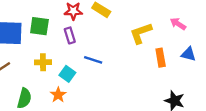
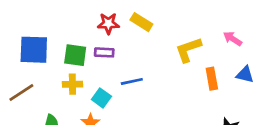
green square: (39, 26) -> (75, 55), moved
purple rectangle: (70, 35) -> (104, 52), turned -70
blue line: (93, 60) -> (132, 81), turned -30

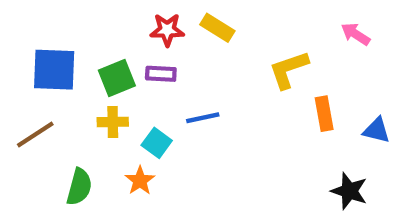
pink arrow: (233, 39) -> (356, 34), moved
green square: (75, 55) -> (117, 78), turned -30
blue triangle: (245, 75) -> (376, 130), moved

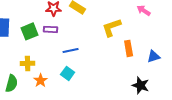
yellow cross: (113, 122) -> (28, 63), moved
blue triangle: (376, 130) -> (154, 56), turned -32
cyan square: (157, 143) -> (68, 73), moved

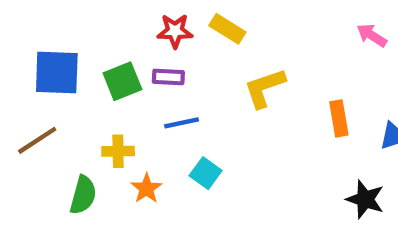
yellow L-shape: (112, 27) -> (265, 88), moved
blue line: (71, 50) -> (181, 123), moved

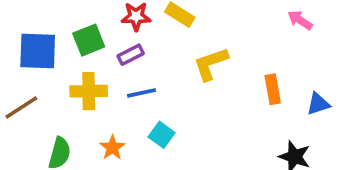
purple rectangle: (168, 77) -> (131, 55), turned -30
green square: (122, 81) -> (89, 40), moved
yellow cross: (118, 151) -> (89, 91), moved, size x1.4

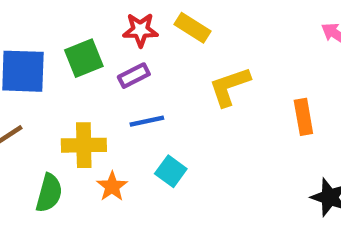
yellow cross: (89, 91) -> (84, 145), moved

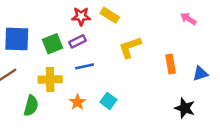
green square: (84, 58) -> (52, 44), moved
cyan square: (171, 171) -> (108, 101), moved
orange star: (112, 186) -> (78, 102), moved

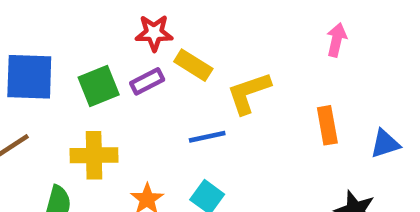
yellow rectangle: (110, 15) -> (193, 65), moved
pink arrow: (188, 19) -> (337, 40), moved, turned 70
blue line: (85, 66) -> (207, 137), moved

